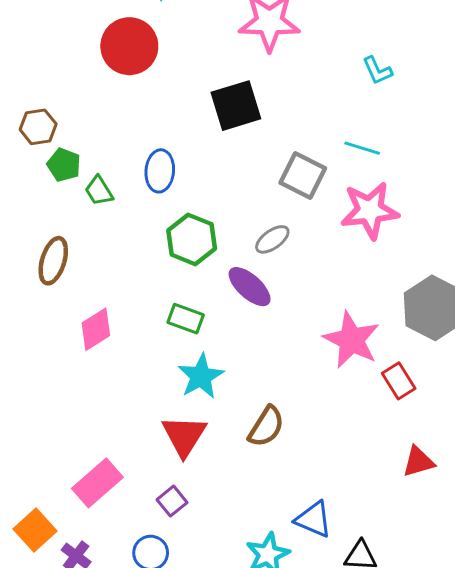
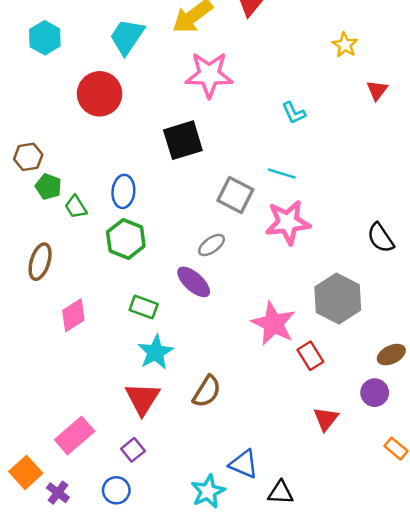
green hexagon: (192, 239) -> (126, 239), moved
red triangle: (418, 462) -> (326, 419), turned -36

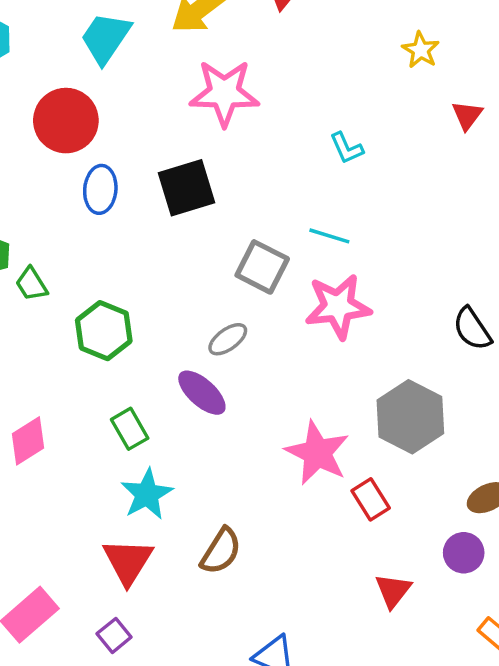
blue ellipse: (123, 191) -> (100, 189), moved
green rectangle: (144, 307) -> (130, 429), turned 40

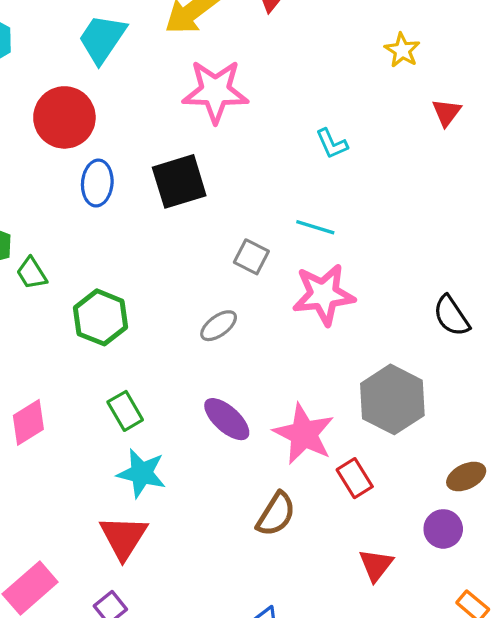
gray square: (262, 267) -> (251, 257), size x0.7
purple ellipse: (202, 393) -> (227, 419), moved
cyan star: (147, 494) -> (142, 473), turned -30
brown semicircle: (221, 551) -> (276, 514), moved

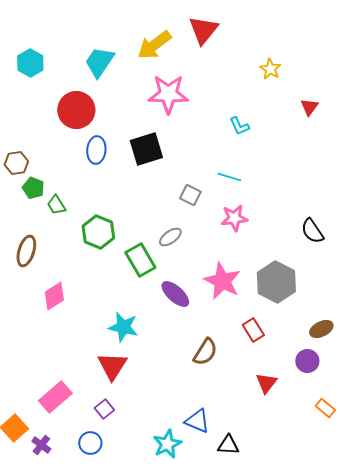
yellow star: (402, 50) -> (270, 69), moved
pink star: (324, 295) -> (234, 218), size x0.7
green rectangle: (125, 411) -> (140, 260), moved, size x1.4
pink star: (304, 434) -> (222, 281), moved

